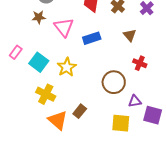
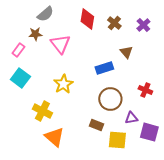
blue rectangle: (92, 38) -> (104, 68), moved
pink rectangle: (16, 52) -> (18, 50), moved
cyan square: (39, 62) -> (20, 78), moved
red cross: (140, 63) -> (145, 90), moved
brown rectangle: (80, 111) -> (96, 125), moved, turned 72

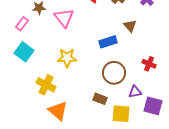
yellow star: (63, 84) -> (67, 58), turned 30

